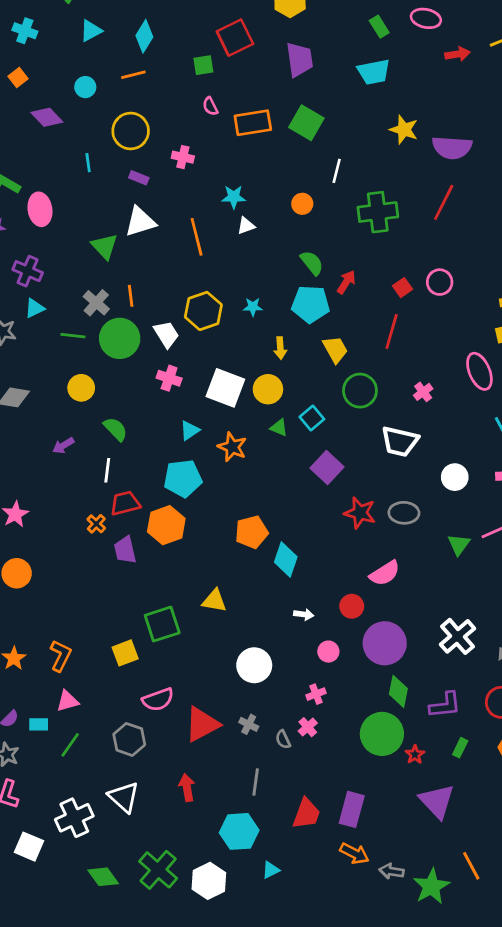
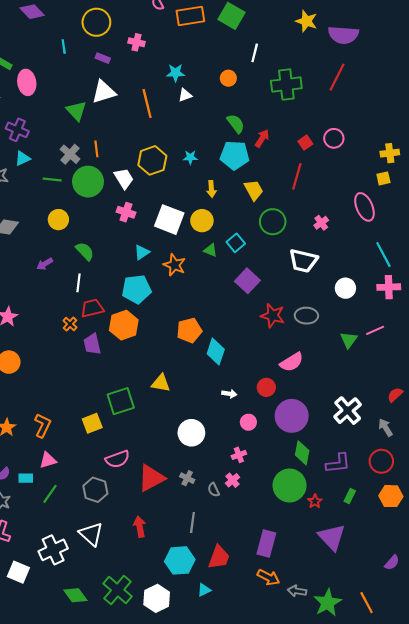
red trapezoid: (306, 814) -> (219, 557), moved
orange line: (471, 866) -> (367, 603), moved

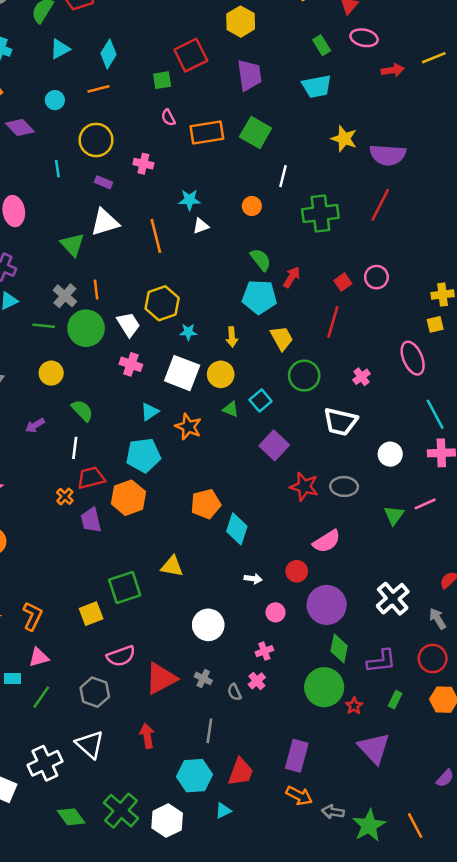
cyan star: (190, 157) -> (188, 332), moved

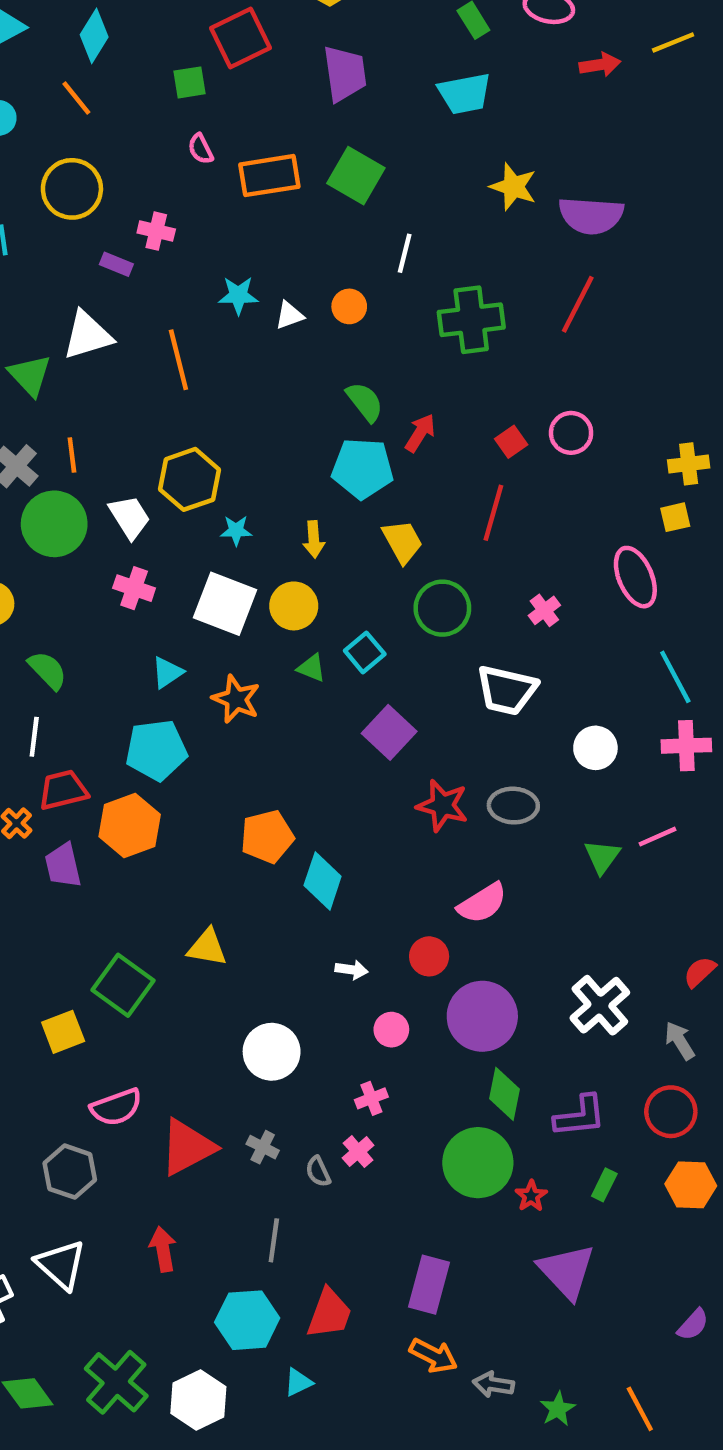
orange line: (99, 89) -> (76, 98), turned 65
purple rectangle: (104, 182) -> (116, 264), moved
white triangle: (201, 226) -> (289, 315), moved
green square: (125, 587) -> (123, 985), turned -36
green star: (369, 826) -> (558, 1409), size x0.6

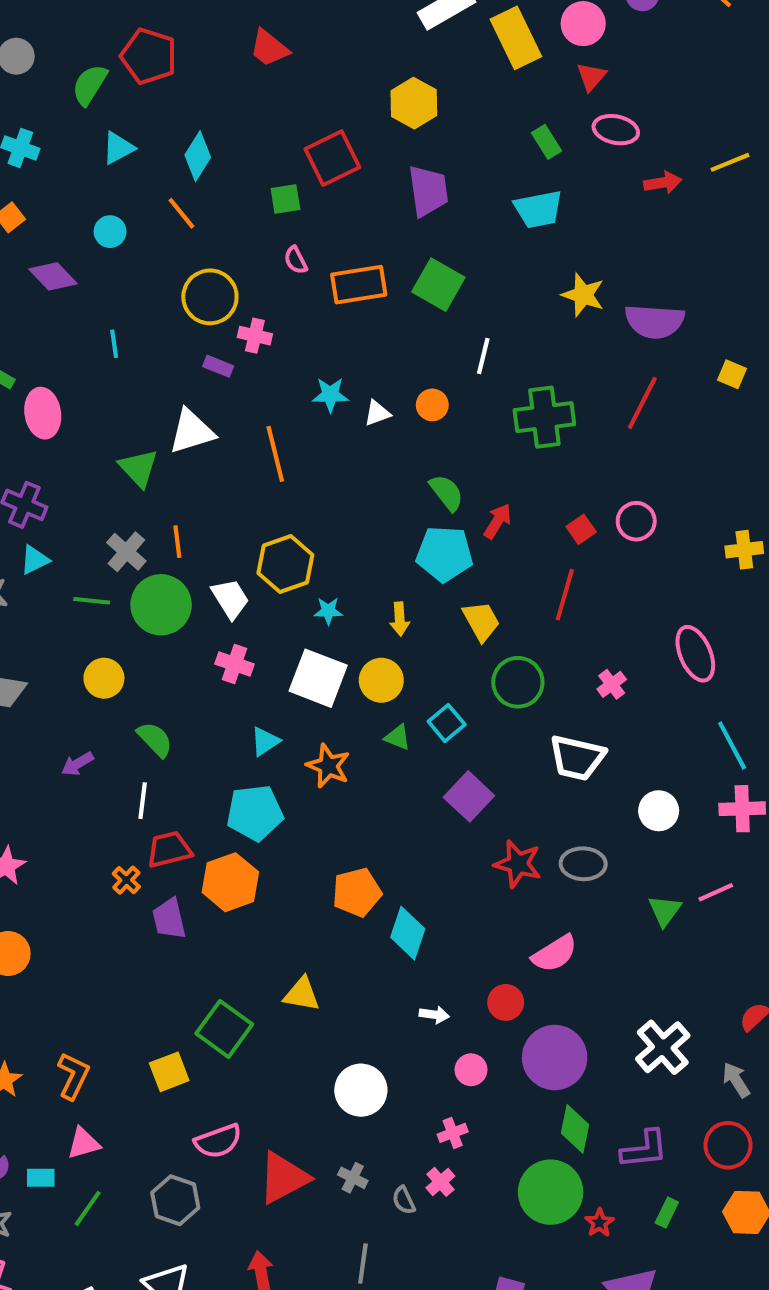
yellow circle: (72, 189) -> (210, 297), moved
yellow square: (675, 517) -> (732, 374), moved, turned 36

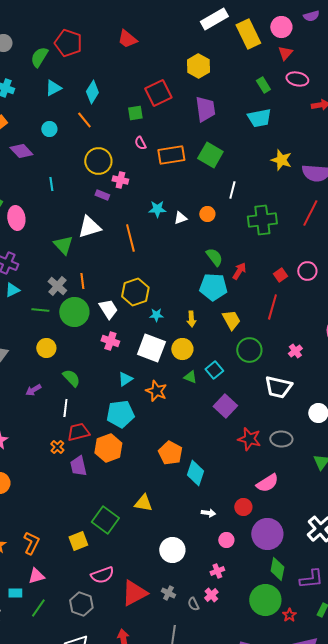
orange pentagon: (357, 892) -> (170, 453), turned -30

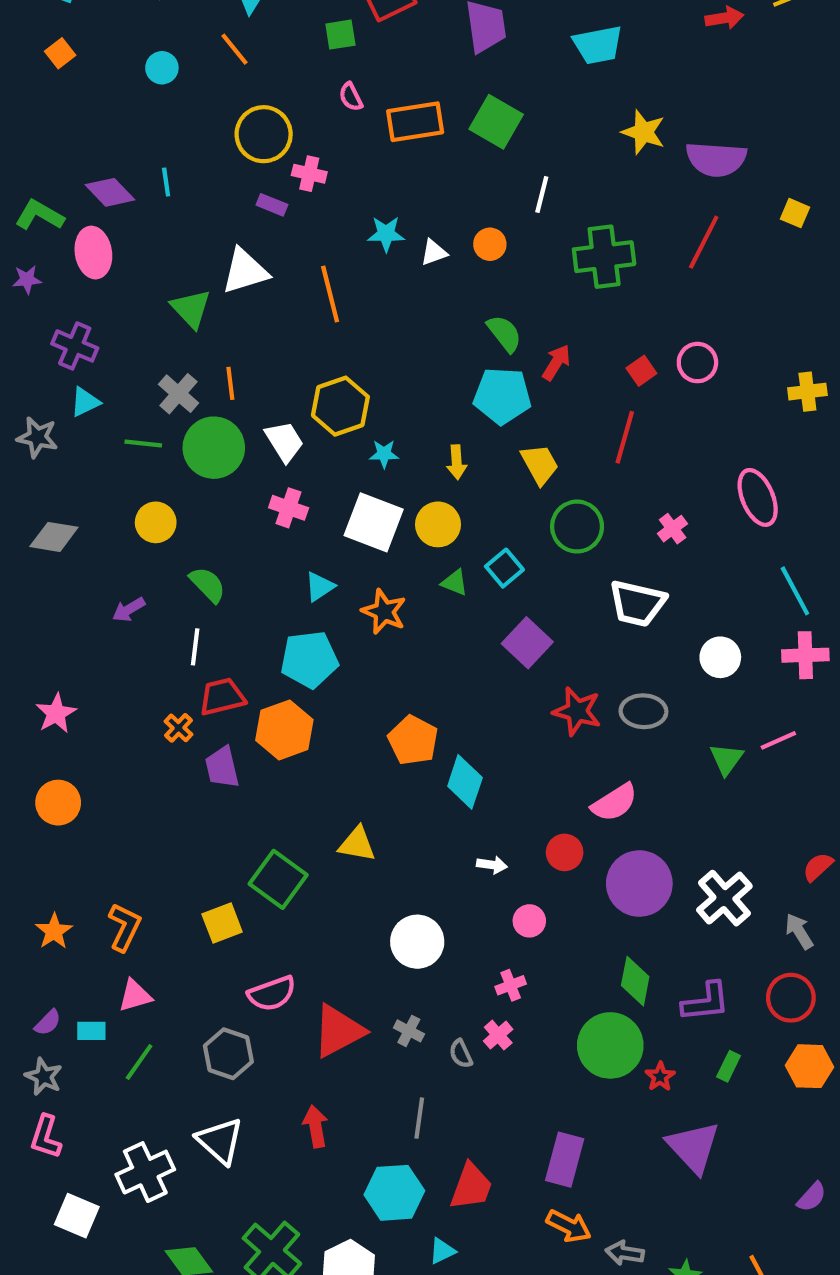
purple diamond: (21, 151) -> (110, 192), moved
purple circle: (267, 534) -> (639, 884), moved

